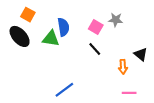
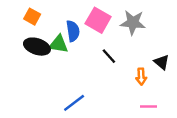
gray star: (116, 20) -> (133, 23), size x1.5
pink square: (96, 27) -> (98, 20), moved, size x1.5
black ellipse: (20, 36) -> (37, 47), moved, turned -30

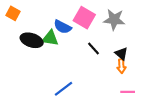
orange square: (32, 17) -> (13, 13), moved
blue semicircle: (73, 31) -> (63, 27), turned 126
black triangle: (162, 62) -> (121, 54), moved

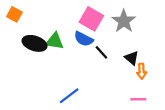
gray star: (114, 20) -> (124, 21), turned 30
blue semicircle: (63, 27) -> (84, 39), moved
orange arrow: (121, 66) -> (142, 71), moved

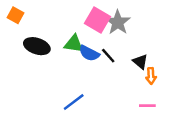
gray star: (124, 21) -> (118, 22), moved
blue semicircle: (84, 39) -> (89, 53), moved
green triangle: (55, 41) -> (74, 44), moved

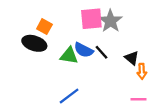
orange square: (15, 15) -> (44, 27), moved
pink square: (97, 20) -> (91, 19), turned -35
green triangle: (74, 44) -> (69, 56), moved

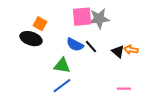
gray star: (110, 21) -> (99, 19), turned 30
green triangle: (69, 56) -> (62, 66), moved
orange arrow: (142, 71) -> (131, 50), moved, turned 104

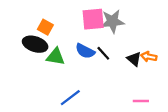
green triangle: (62, 66) -> (56, 57), moved

